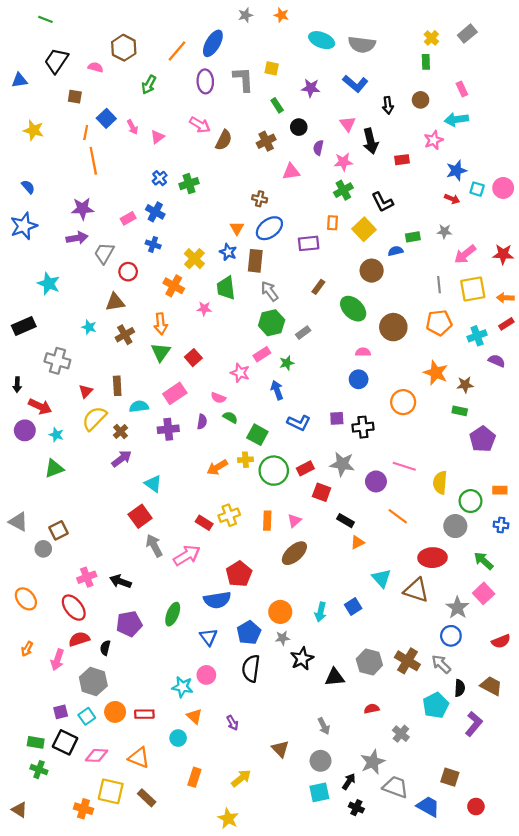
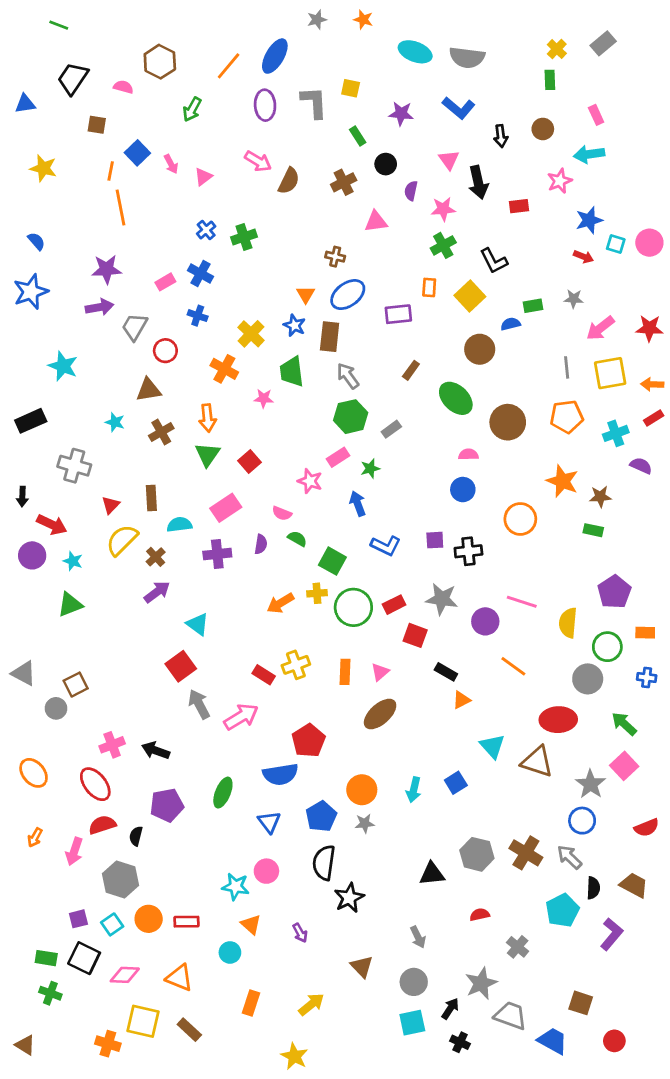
purple pentagon: (482, 439) -> (614, 592), moved
black star: (302, 659) -> (349, 898), moved

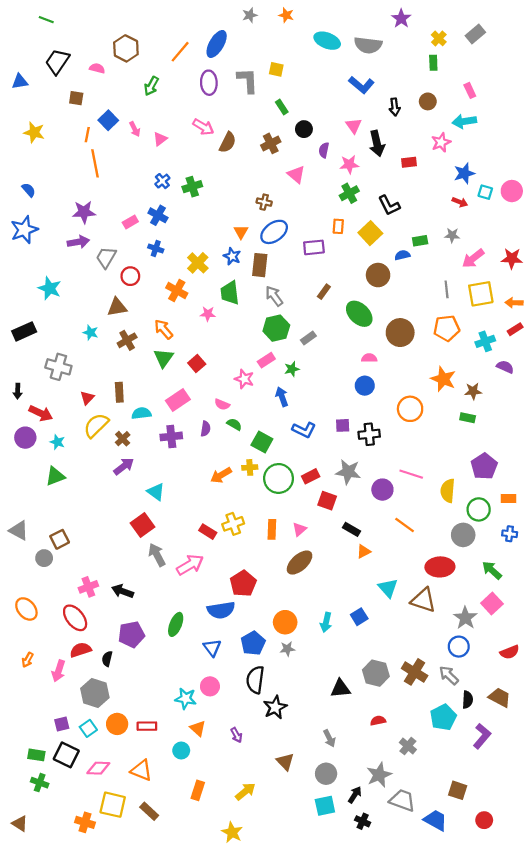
purple star: (401, 114) -> (401, 19), moved, turned 30
pink triangle: (376, 222) -> (296, 174), turned 48
orange arrow: (208, 418) -> (164, 329), turned 145

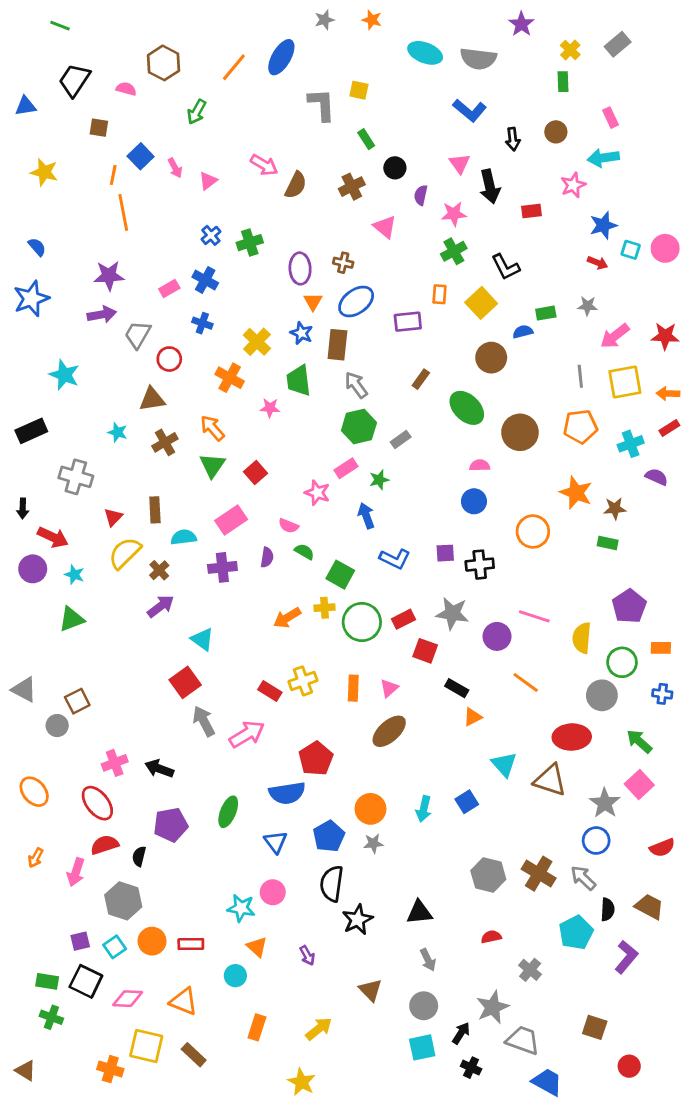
purple ellipse: (209, 83) -> (300, 268), moved
black triangle: (340, 689) -> (419, 912), moved
blue trapezoid: (436, 820) -> (547, 1082), moved

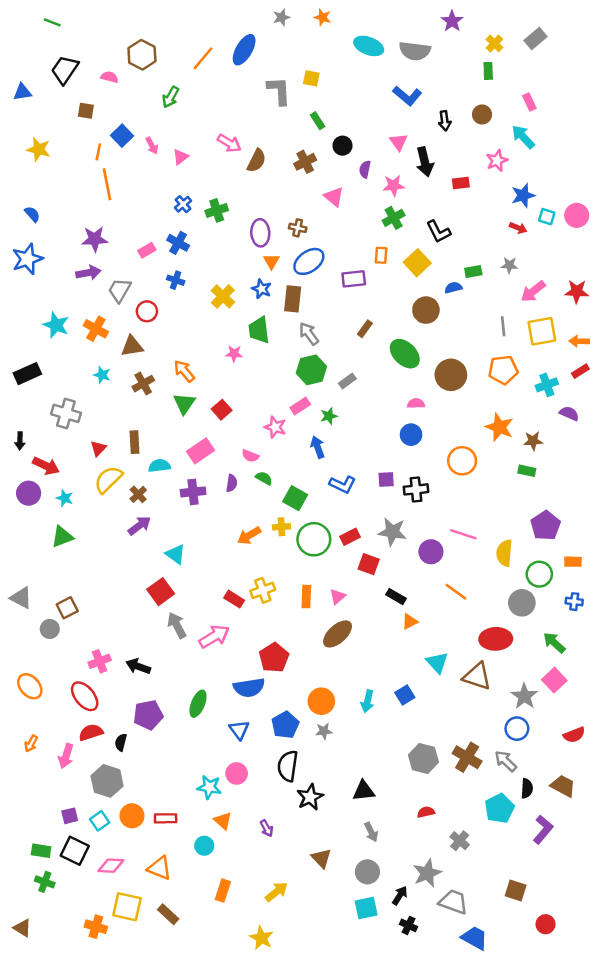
cyan arrow: (603, 158) -> (523, 137), turned 55
orange cross: (230, 378) -> (96, 329), moved

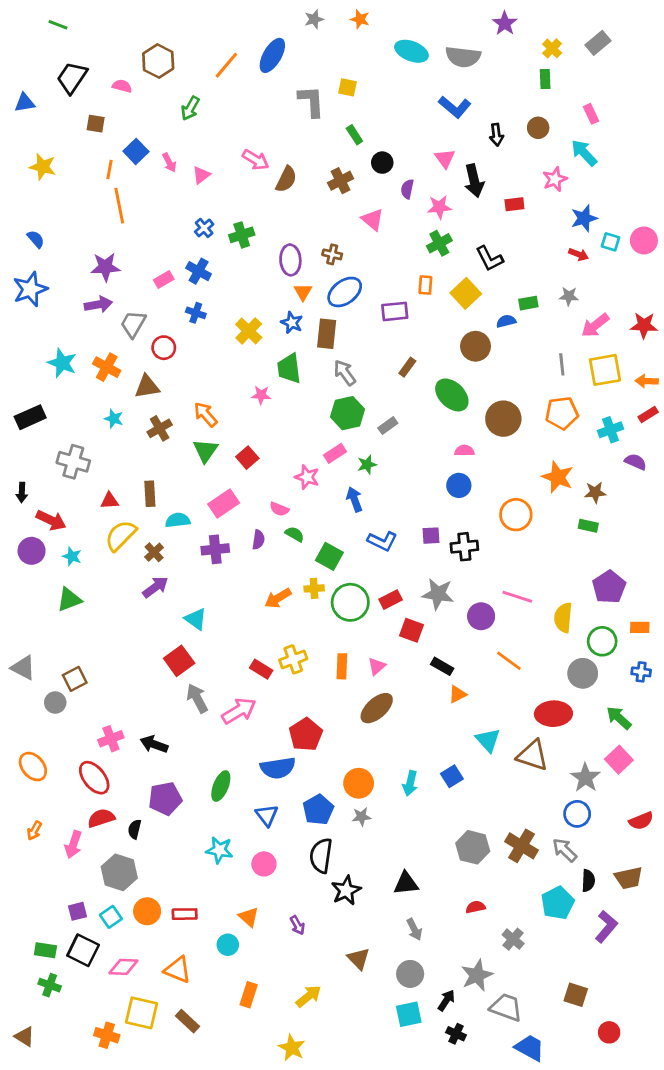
red triangle: (98, 448) -> (109, 501), turned 42
brown trapezoid: (563, 786) -> (629, 878), turned 140
cyan star: (209, 787) -> (219, 850), moved

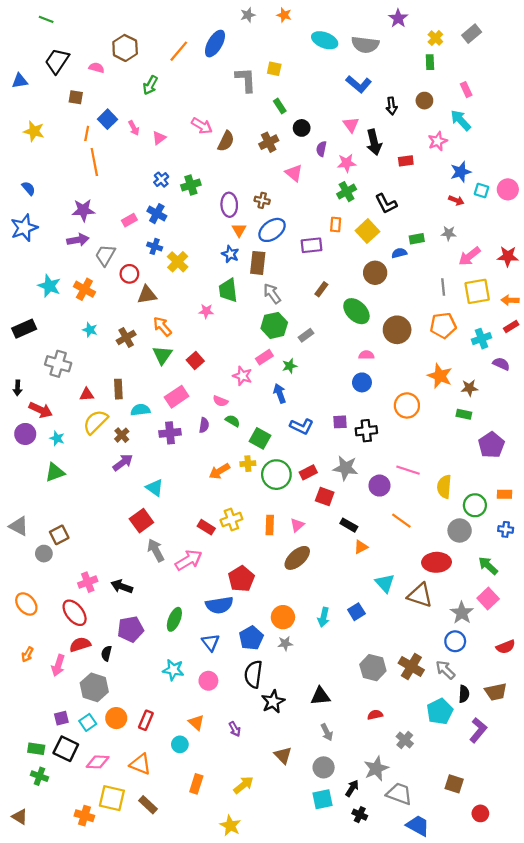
yellow cross: (249, 331) -> (178, 262), moved
brown triangle: (147, 387) -> (147, 295), moved
purple pentagon: (609, 587) -> (491, 445), moved
red rectangle: (185, 914) -> (146, 720), turned -66

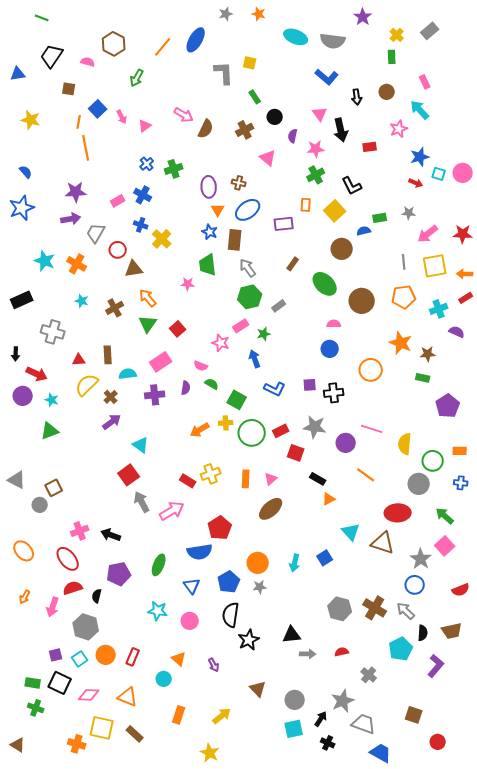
gray arrow: (327, 732) -> (308, 654), moved, turned -63

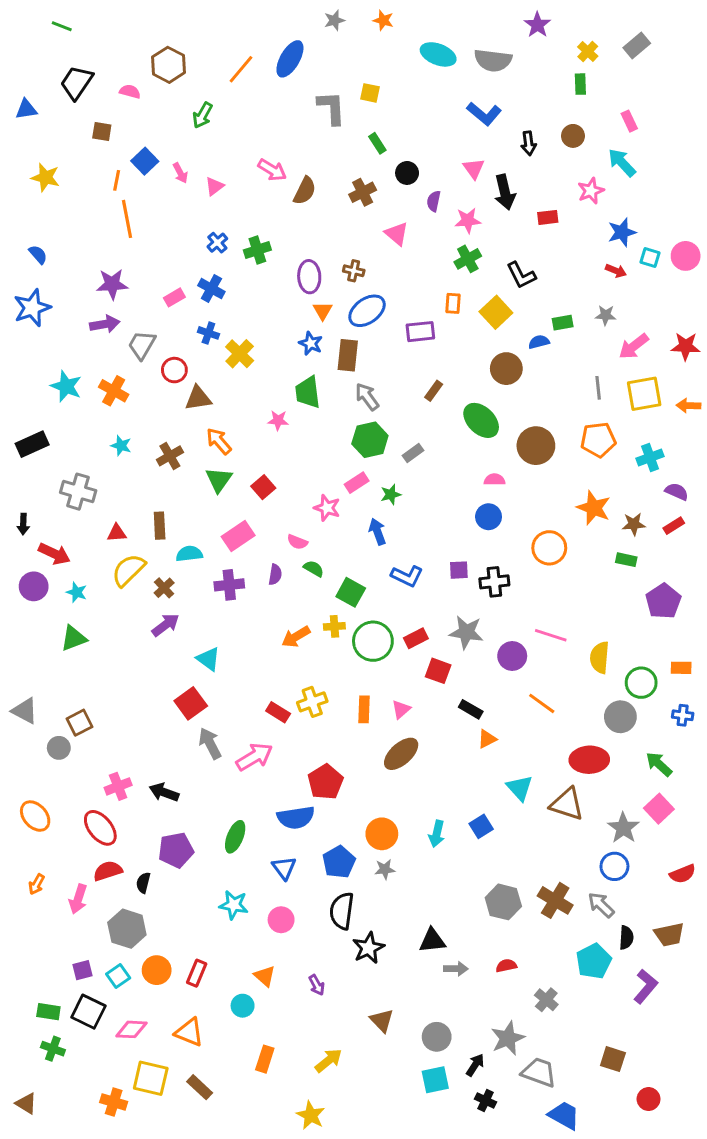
red rectangle: (466, 298) -> (674, 526), moved

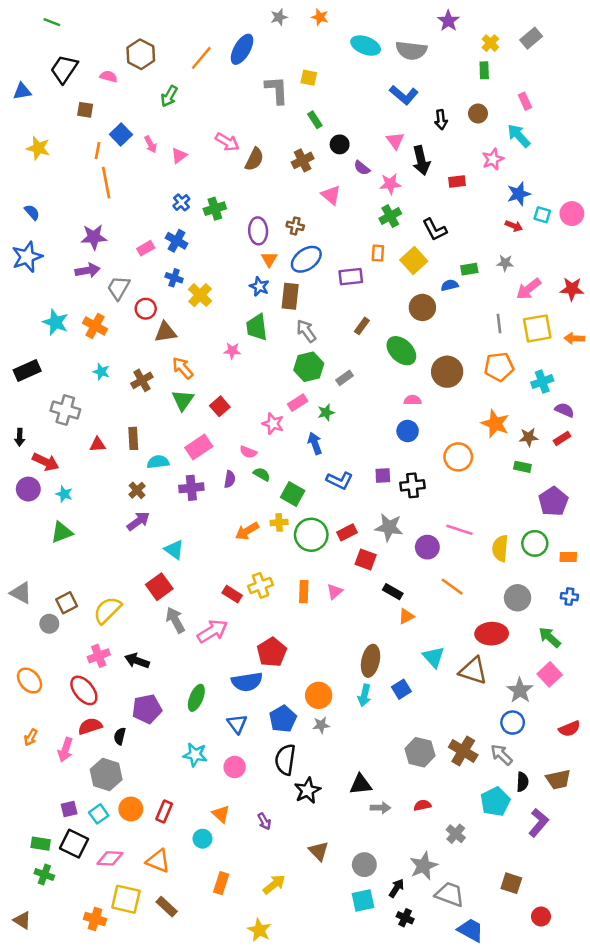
purple semicircle: (434, 201) -> (362, 168), turned -63
yellow semicircle: (128, 570) -> (107, 610), moved
green circle: (641, 683) -> (535, 543), moved
brown ellipse: (401, 754) -> (371, 661), moved, turned -36

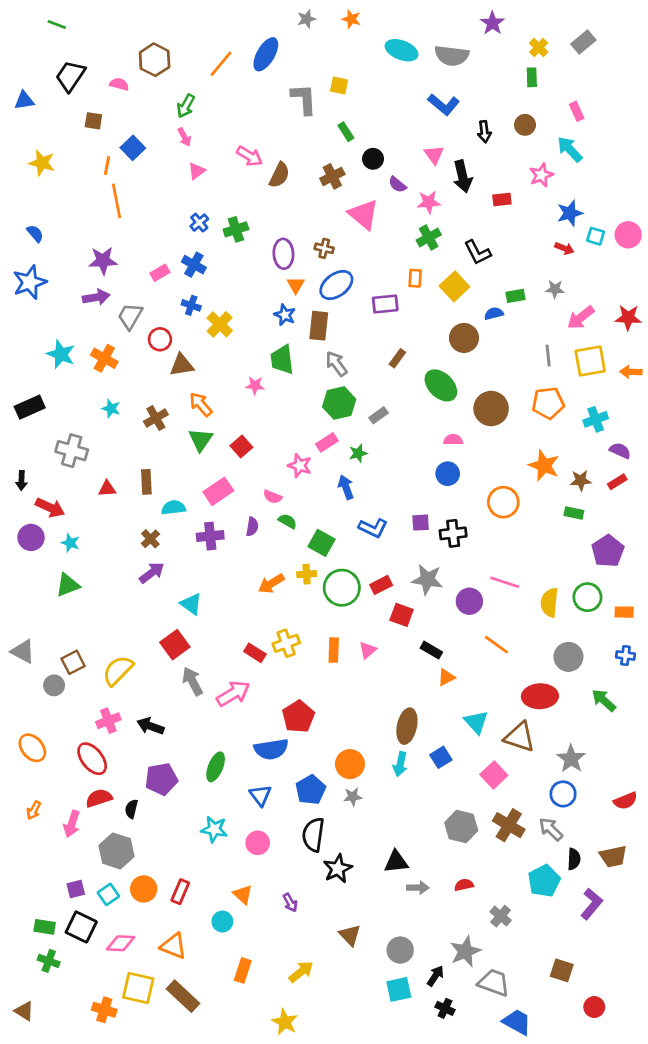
pink arrow: (151, 144) -> (184, 137), moved
pink triangle: (331, 195) -> (364, 214), size x1.4
pink square: (550, 674) -> (494, 775), moved
brown rectangle: (167, 907) -> (183, 996), size x1.4

